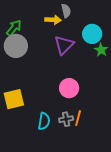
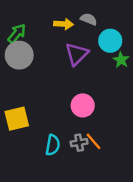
gray semicircle: (66, 11) -> (89, 19), moved, turned -56
orange line: (78, 118) -> (93, 141), turned -56

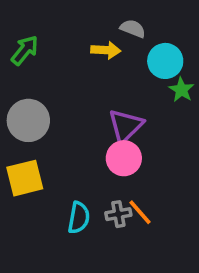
yellow arrow: (64, 24) -> (106, 50), moved
purple triangle: (77, 54) -> (126, 126), moved
gray circle: (19, 55) -> (28, 120), moved

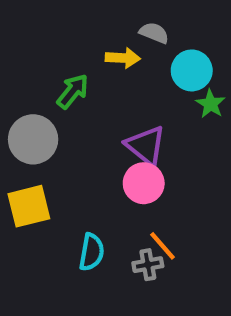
green arrow: (25, 50) -> (73, 91), moved
purple triangle: (126, 126) -> (146, 146), turned -36
gray cross: (118, 214) -> (148, 265), moved

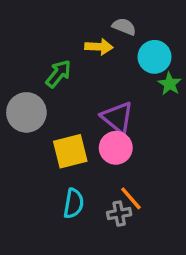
yellow square: (29, 206) -> (70, 151), moved

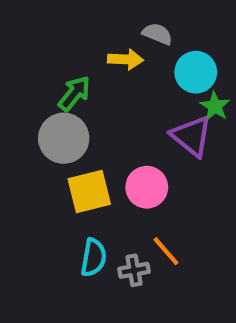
gray circle: (26, 112) -> (64, 138), moved
purple triangle: (117, 118) -> (192, 136), moved
gray cross: (119, 214) -> (134, 270), moved

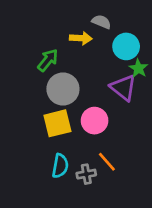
gray circle: (64, 138) -> (63, 89), moved

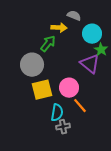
green arrow: (48, 60) -> (48, 44), moved
gray circle: (63, 89) -> (32, 65), moved
orange line: (107, 162) -> (80, 106), moved
cyan semicircle: (60, 166) -> (57, 113), moved

